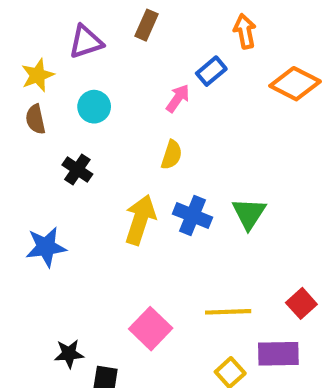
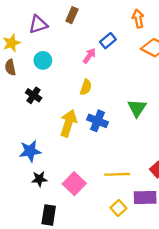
orange arrow: (245, 31) -> (138, 19), moved
green triangle: (249, 213) -> (137, 108), moved
blue star: (46, 247) -> (30, 151), moved
black star: (69, 354) -> (39, 179), moved

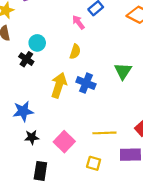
pink arrow: (89, 56) -> (78, 22), turned -72
cyan circle: (43, 60) -> (37, 43), moved
yellow square: (118, 208) -> (94, 163), moved, turned -32

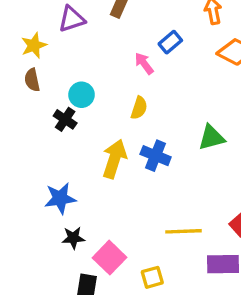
green triangle: (123, 71) -> (211, 137), turned 42
pink square: (64, 142) -> (109, 258), moved
yellow square: (94, 163) -> (152, 277), moved, turned -32

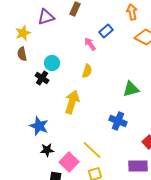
blue cross: (156, 156) -> (118, 121), moved
blue star: (60, 198) -> (39, 126), turned 30
yellow line: (184, 231) -> (92, 150), moved, turned 45

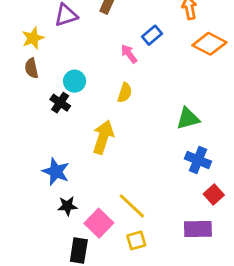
blue cross: (118, 121) -> (198, 160), moved

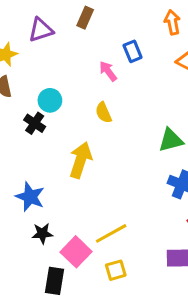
blue rectangle: (152, 35) -> (133, 51), turned -72
yellow semicircle: (125, 93) -> (104, 113), turned 138
yellow line: (132, 206) -> (111, 233), turned -72

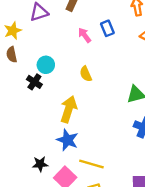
pink arrow: (108, 71) -> (85, 35), moved
blue star: (30, 197) -> (67, 140), moved
yellow line: (111, 233) -> (91, 164), turned 45

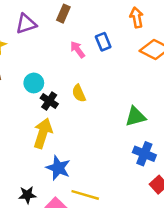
black cross: (34, 82) -> (49, 101), moved
yellow arrow: (69, 109) -> (43, 133), moved

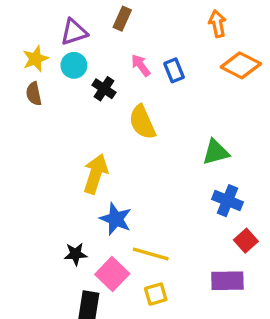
blue rectangle: (103, 42) -> (174, 70), moved
cyan circle: (34, 83) -> (74, 65), moved
yellow semicircle: (79, 93) -> (142, 122), size x1.5
black cross: (49, 101) -> (104, 89), moved

